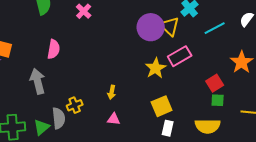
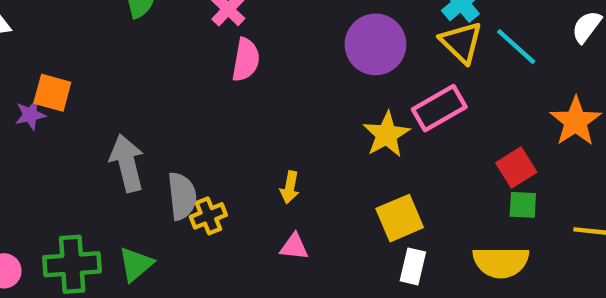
yellow triangle: (170, 26) -> (461, 42), moved
cyan line: (215, 28) -> (516, 47), turned 70
pink semicircle: (54, 49) -> (246, 60), moved
gray semicircle: (59, 118) -> (182, 196), moved

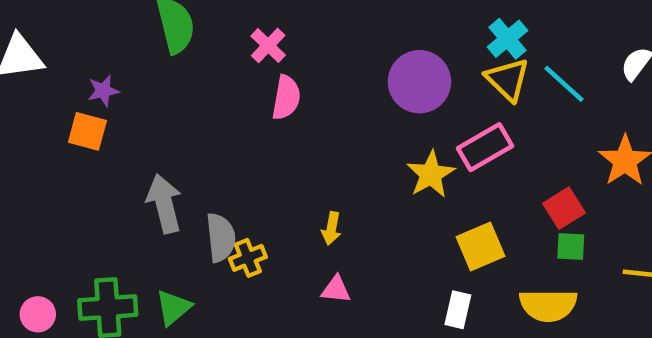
purple star: (30, 115) -> (103, 91), moved
yellow square: (400, 218) -> (480, 247), moved

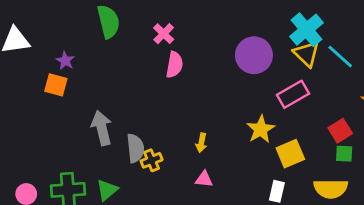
cyan cross: (508, 39) -> (306, 30), size x1.4
purple star: (103, 91) -> (65, 61), turned -30
yellow star: (431, 174) -> (261, 129), moved

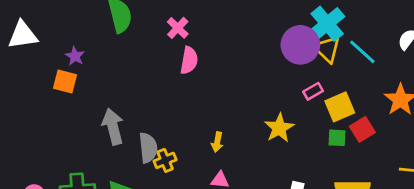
purple circle: (254, 55) -> (300, 45), moved
pink rectangle: (293, 94) -> (313, 91), size x0.6
yellow square: (290, 154) -> (340, 107), moved
green square: (344, 154) -> (337, 138), moved

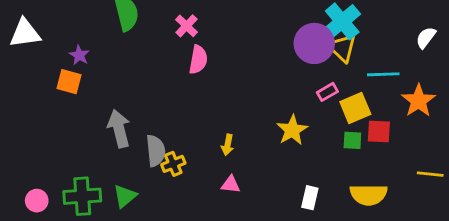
cyan line: (362, 52) -> (383, 74), moved, turned -44
red square: (362, 129) -> (379, 132), turned 35

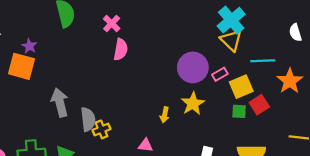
white semicircle: (426, 38) -> (295, 33), turned -54
purple circle: (314, 43) -> (193, 67), moved
orange square: (69, 82) -> (21, 66), size x1.4
red square: (379, 132) -> (259, 105), turned -36
yellow arrow: (228, 145) -> (165, 115), moved

